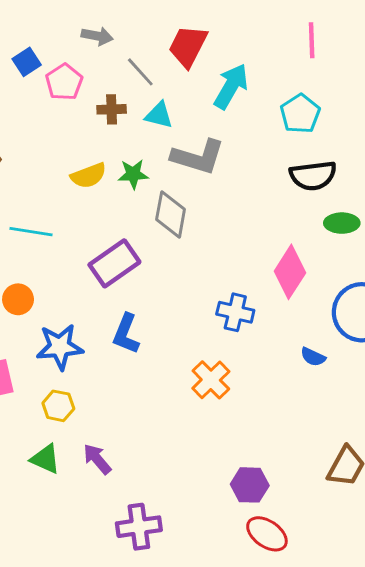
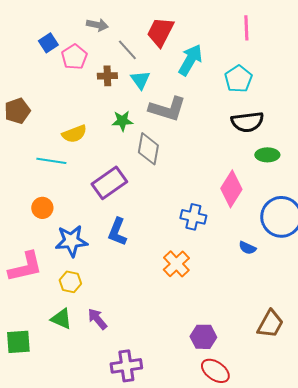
cyan triangle: (159, 115) -> (140, 80), turned 40
yellow semicircle: (89, 176) -> (74, 134), moved

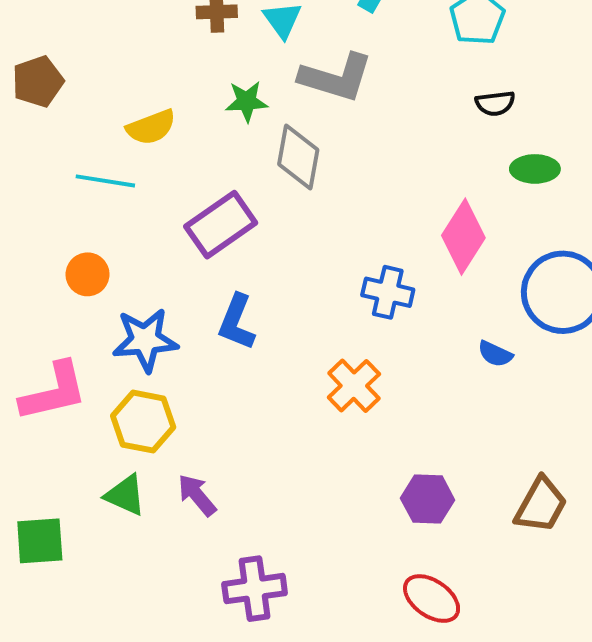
black semicircle: (247, 122) -> (495, 103), size x0.6
yellow hexagon: (70, 282) -> (143, 422), size x1.4
purple hexagon: (203, 337) -> (428, 499), moved

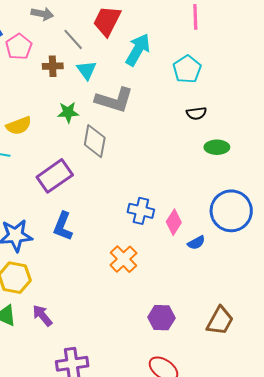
pink diamond: (463, 237) -> (174, 222), moved, size x0.7
blue semicircle: (495, 354) -> (196, 243), turned -54

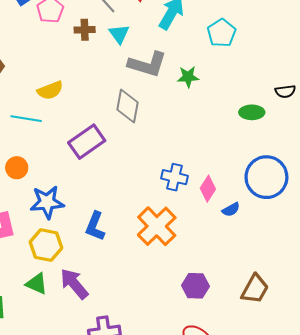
green star: (68, 112) -> (188, 77), moved
black semicircle: (196, 113) -> (285, 91), moved
blue L-shape: (63, 226) -> (95, 226), moved
orange cross: (123, 259) -> (157, 226), size x1.4
purple arrow: (42, 316) -> (74, 284), size x1.4

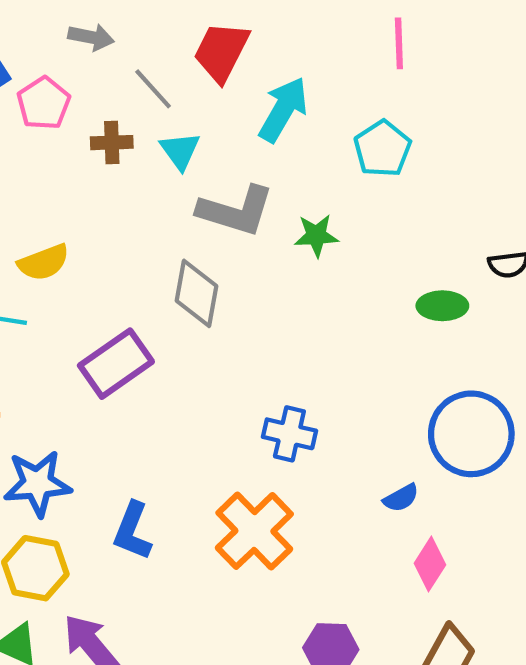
pink diamond: (208, 189) -> (430, 564), moved

